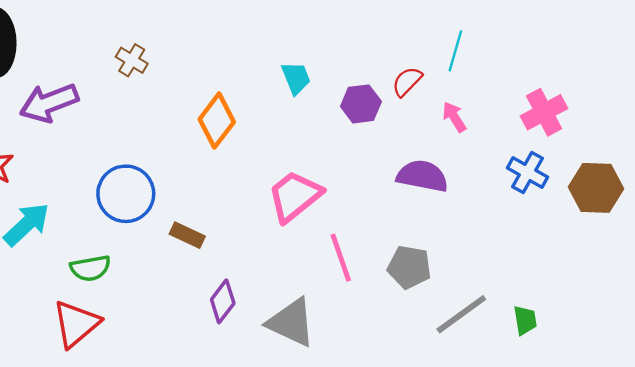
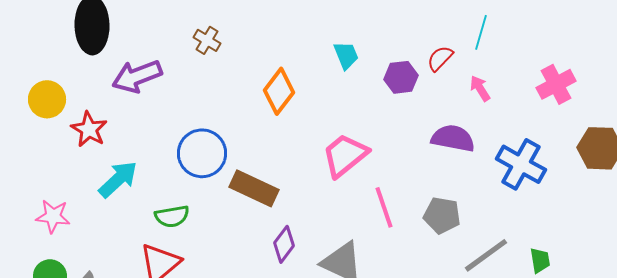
blue cross: (527, 173) -> (521, 164), moved, size x1.4
brown rectangle: (187, 235) -> (254, 188), size x1.6

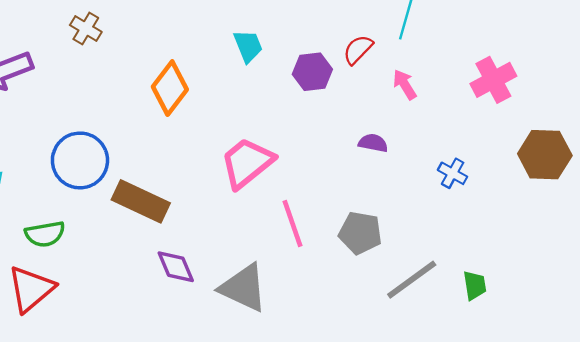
purple semicircle: (453, 138) -> (373, 143), size x0.6
blue cross: (521, 164) -> (453, 173), size x0.5
purple diamond: (284, 244) -> (176, 267), turned -60

